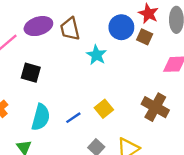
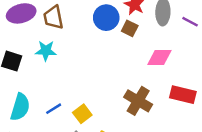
cyan star: (96, 55) -> (46, 51), moved, turned -30
yellow square: (104, 109) -> (82, 114), moved

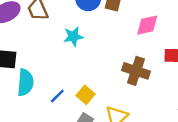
cyan star: (46, 51) -> (73, 36), moved
cyan semicircle: (20, 107) -> (25, 82), moved

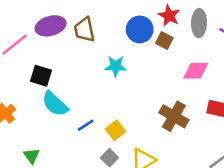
cyan semicircle: (25, 82) -> (55, 104), turned 116

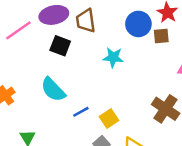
brown square: (164, 41) -> (161, 36), turned -35
black square: (41, 76) -> (60, 46), moved

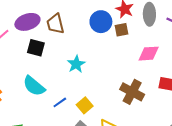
cyan star: (113, 57) -> (76, 64), moved, turned -30

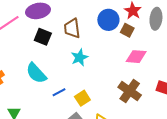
brown trapezoid: (55, 24) -> (72, 28), moved
brown square: (122, 30) -> (127, 30), turned 32
pink diamond: (149, 54) -> (136, 57), moved

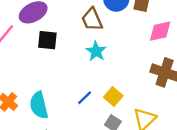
brown trapezoid: (72, 28) -> (92, 19), moved
cyan semicircle: (36, 73) -> (39, 105), moved, turned 45

